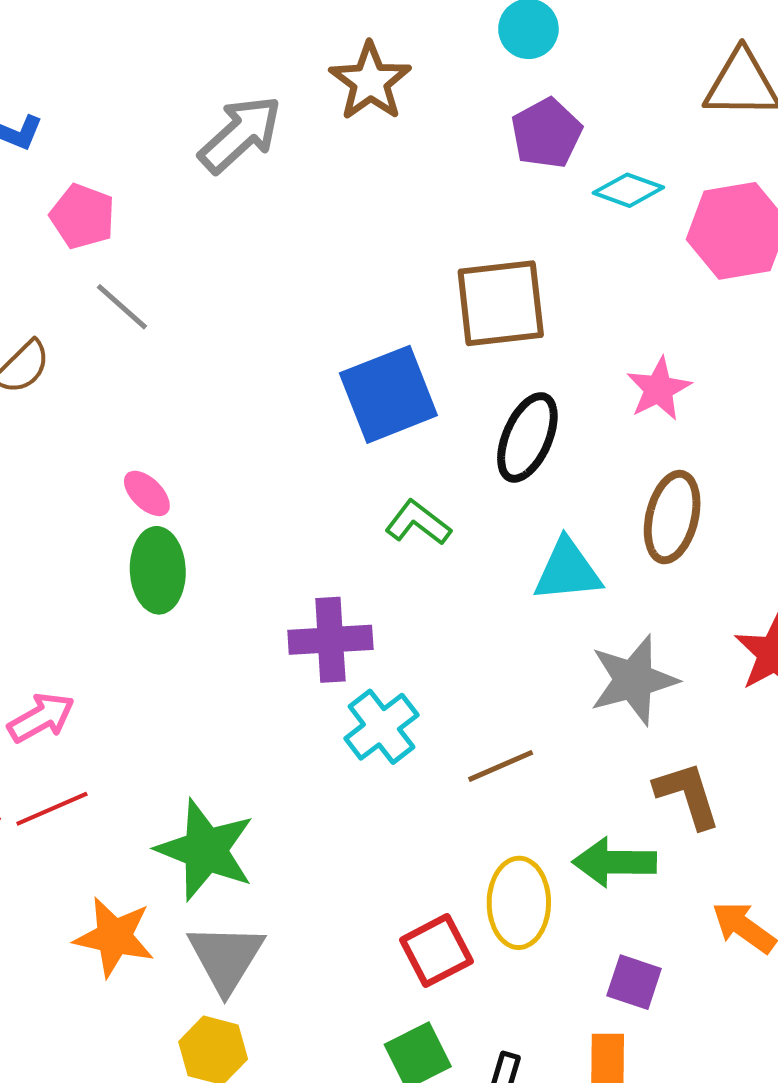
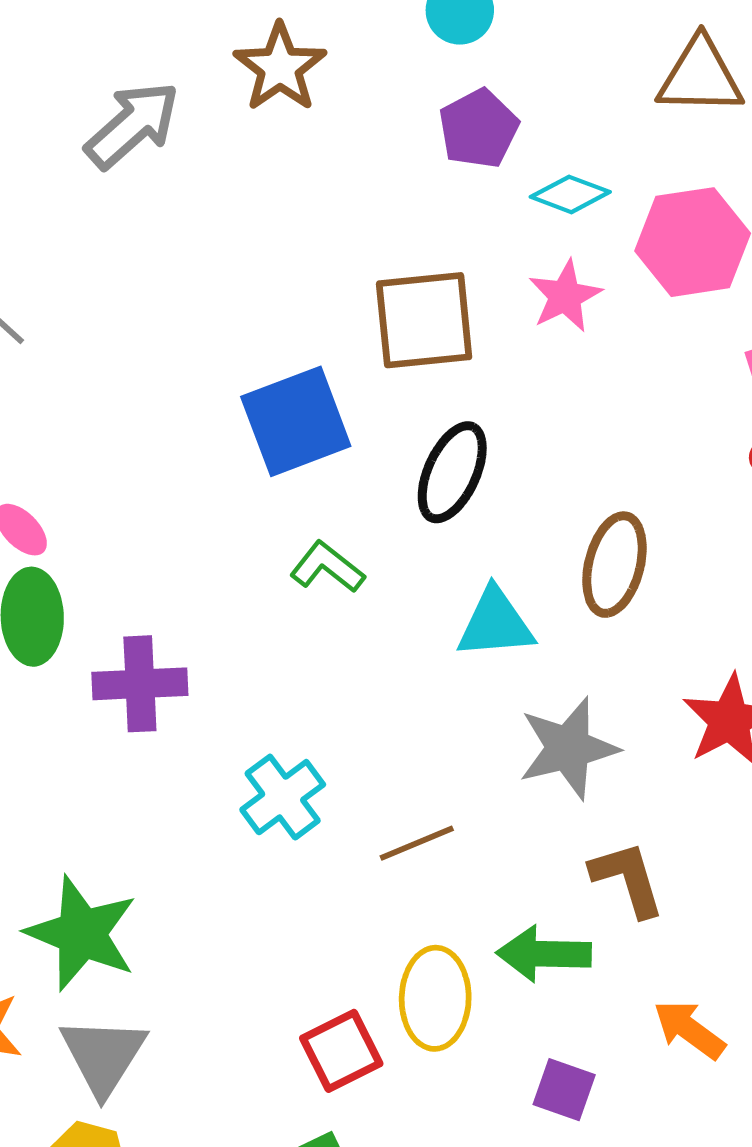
pink star: (659, 389) -> (565, 296), moved
purple cross: (330, 640) -> (140, 684), moved

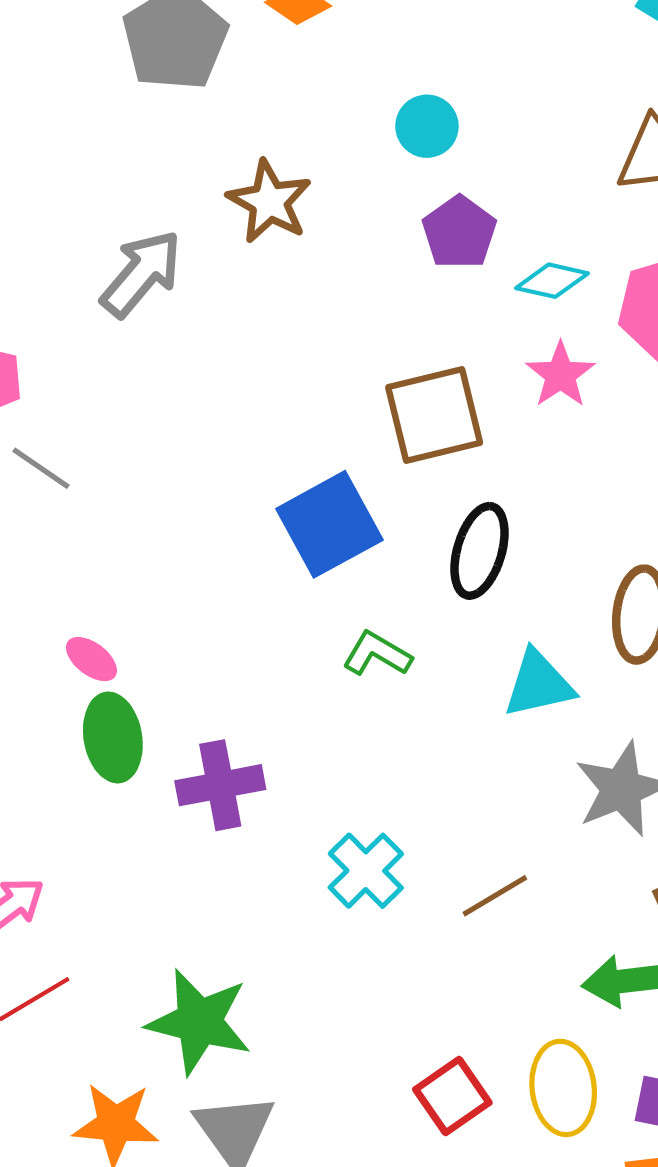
yellow ellipse: (435, 998) -> (563, 1088), moved

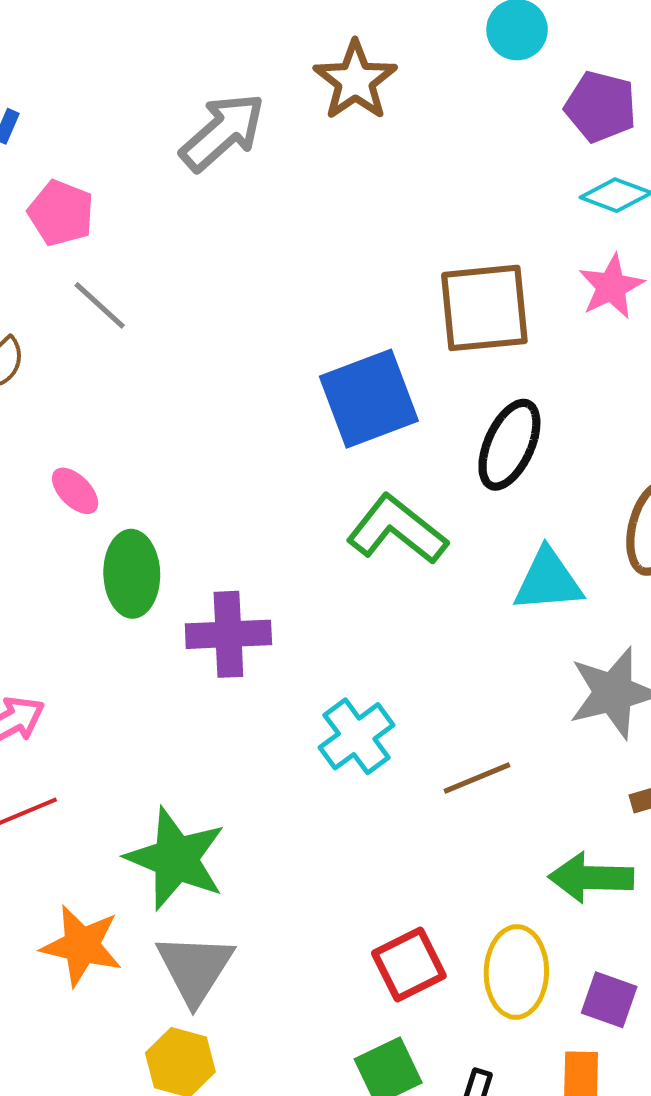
purple pentagon: (459, 232) -> (601, 107), moved, turned -30
green L-shape: (377, 654) -> (397, 530), size x1.5
pink ellipse: (91, 659) -> (75, 491), moved

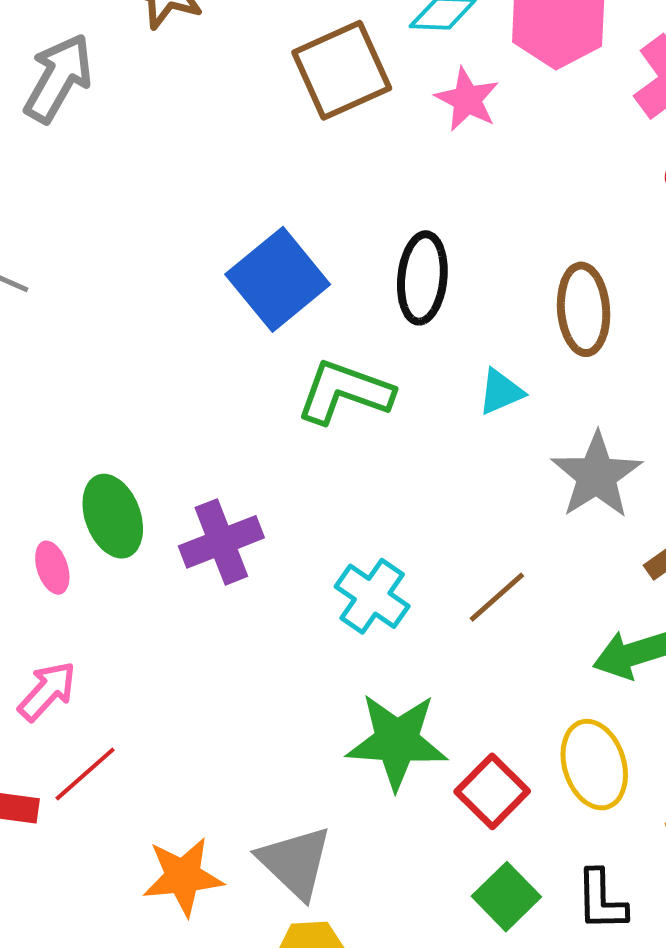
brown square: (484, 308) -> (342, 70), moved
pink ellipse: (75, 491) -> (52, 568), moved, turned 45
cyan triangle: (548, 581) -> (501, 392), size x0.7
green star: (176, 859) -> (397, 741), moved

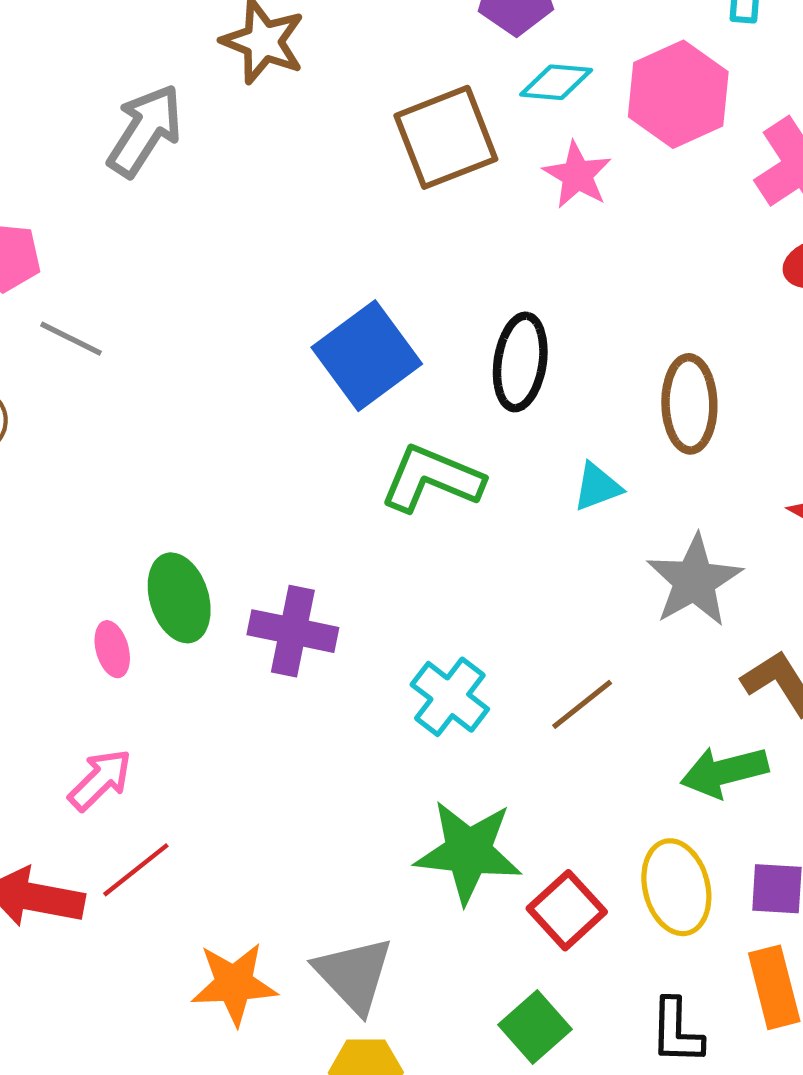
purple cross: (221, 542) -> (293, 631), turned 30
green square: (506, 897) -> (535, 1027), moved

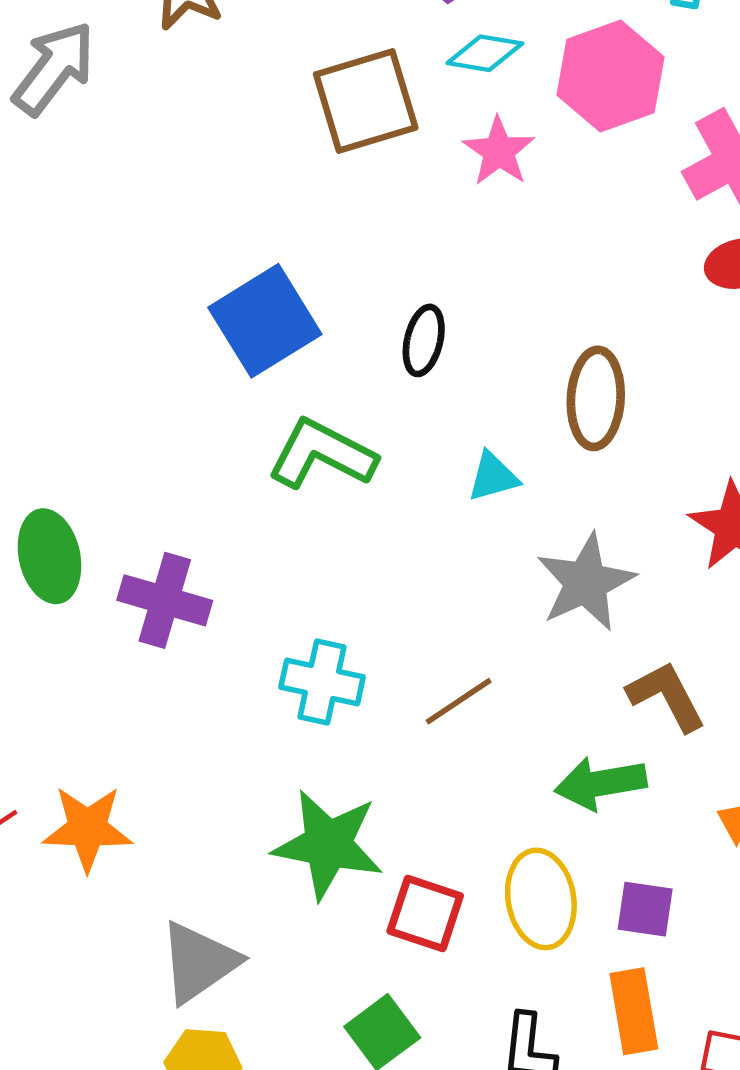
black ellipse: (520, 362) -> (424, 340), size x0.7
cyan cross: (450, 697) -> (322, 682), turned -30
red square: (567, 910) -> (425, 913), turned -34
gray triangle: (354, 975) -> (199, 962), turned 34
orange star: (234, 984) -> (87, 828), moved

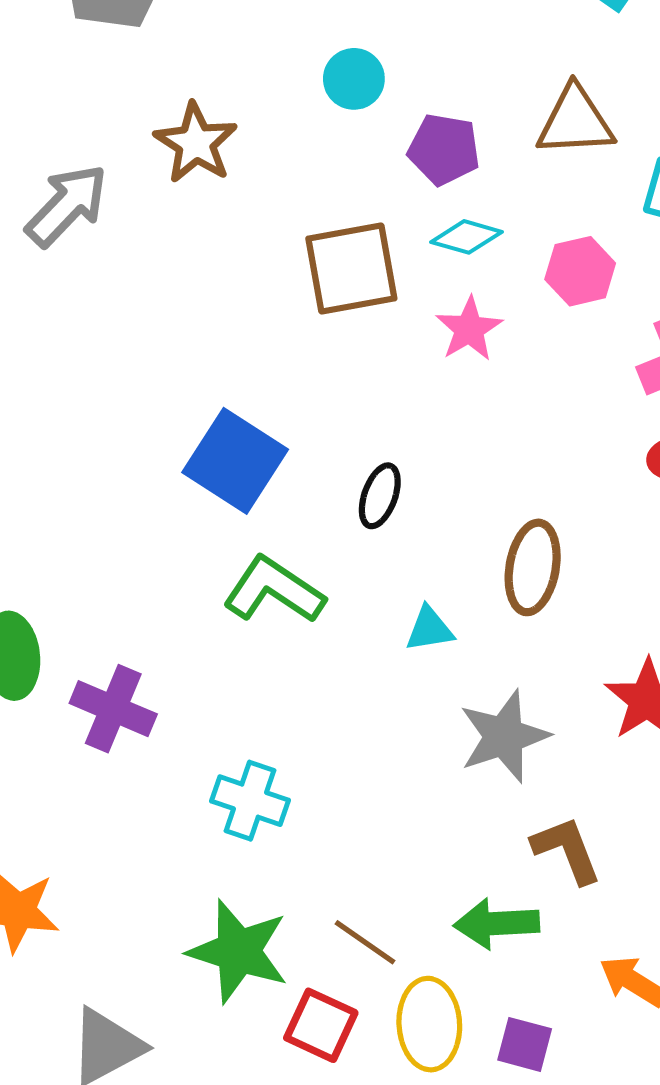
pink hexagon: (611, 76) -> (580, 271), size x0.7
blue square: (265, 321) -> (235, 461), turned -32
brown line: (459, 701) -> (365, 942), moved, turned 62

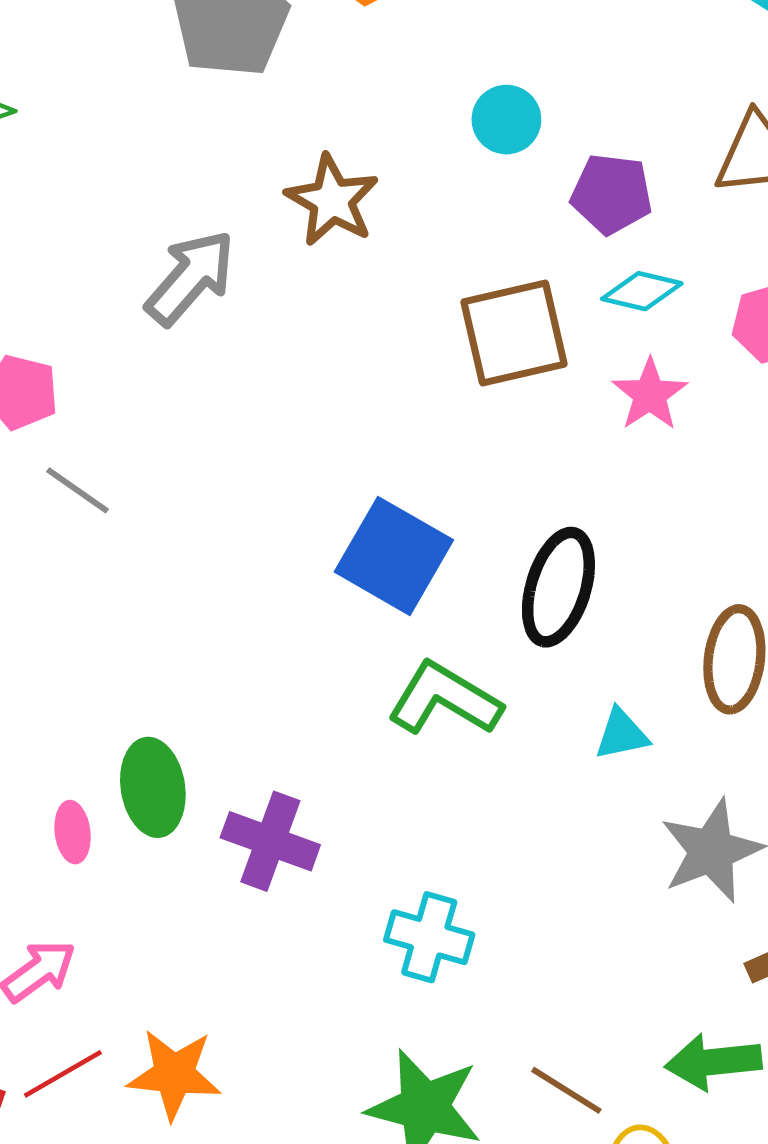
black ellipse: (380, 496) -> (558, 587), size x1.6

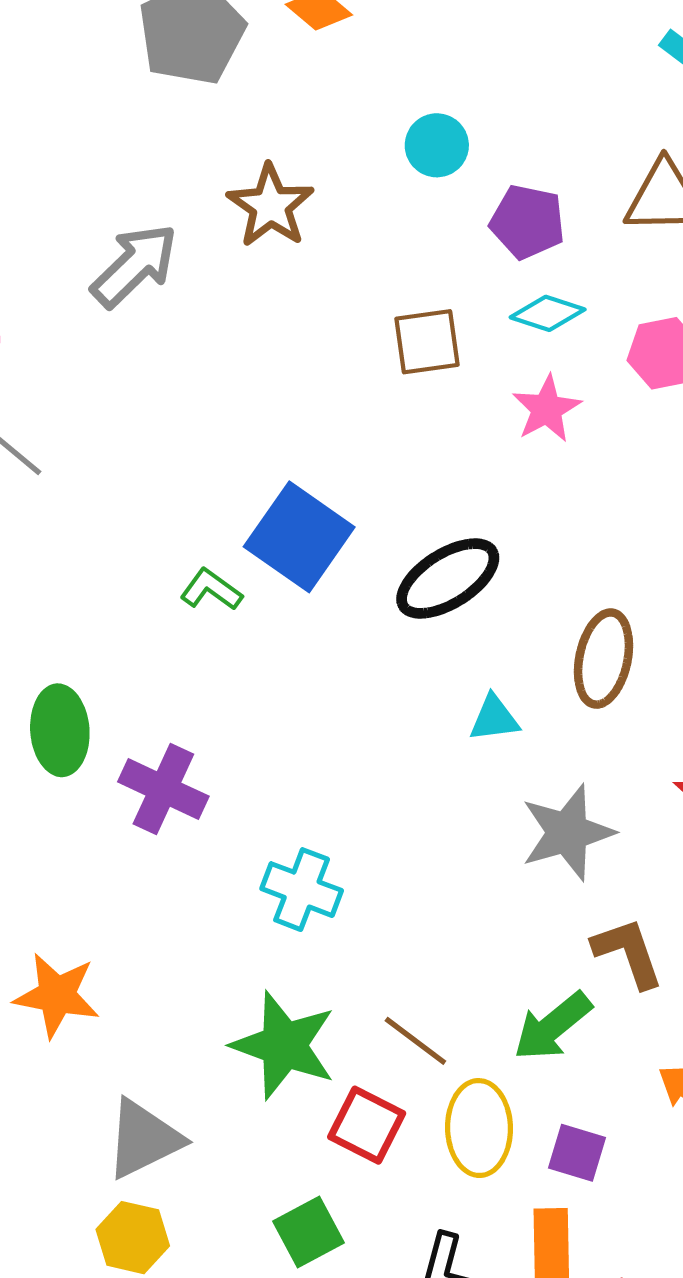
brown square: (514, 333) -> (427, 342), size x0.7
black ellipse: (558, 587) -> (448, 578), turned 36
green L-shape: (444, 699) -> (211, 590), moved, size x0.6
green arrow: (713, 1062) -> (553, 1026), turned -38

